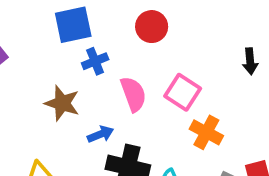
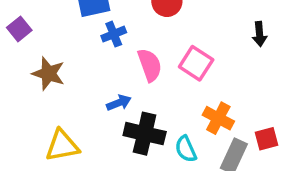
brown star: (62, 103) -> (48, 74), moved
orange cross: (206, 132) -> (218, 118), moved

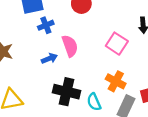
pink square: (196, 63) -> (117, 44), moved
blue arrow: (119, 103) -> (49, 58), moved

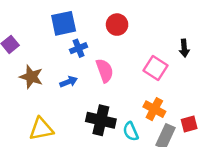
blue arrow: (49, 58) -> (69, 82), moved

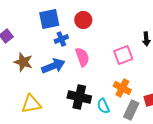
red circle: (117, 25) -> (83, 20), moved
pink square: (156, 68) -> (123, 55), turned 36
blue arrow: (69, 82) -> (53, 66), size x1.6

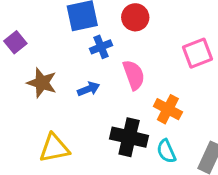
pink square: (123, 55) -> (198, 53), moved
blue arrow: (53, 66) -> (89, 89), size x0.6
orange cross: (122, 88) -> (168, 109), moved

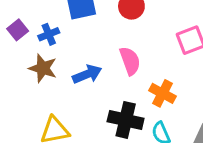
blue cross: (101, 47) -> (49, 34), moved
blue arrow: (89, 89) -> (87, 74), size x1.4

